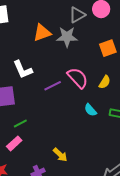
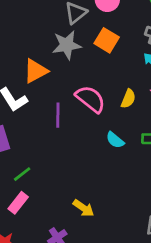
orange triangle: (42, 33) -> (36, 71), moved
orange square: (108, 48) -> (107, 40), moved, turned -30
purple line: (53, 86) -> (58, 115), turned -54

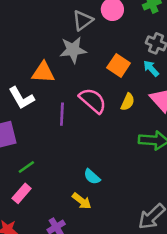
orange square: (107, 40) -> (119, 65), moved
orange triangle: (36, 71) -> (43, 72), turned 30
cyan semicircle: (115, 140) -> (92, 177), moved

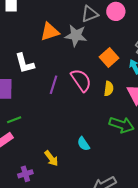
orange triangle: (43, 72) -> (50, 32), moved, turned -36
yellow semicircle: (128, 102) -> (109, 89), turned -32
cyan semicircle: (92, 177) -> (83, 144), moved

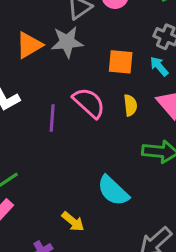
orange square: (109, 58) -> (121, 62), turned -30
cyan semicircle: (83, 144) -> (113, 191), size x1.6

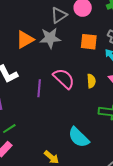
orange square: (121, 62) -> (89, 42), moved

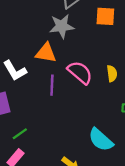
orange triangle: (25, 40) -> (46, 53), moved, turned 42
orange square: (89, 42) -> (105, 16), moved

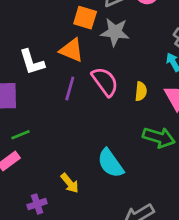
orange square: (105, 16) -> (85, 18), moved
gray star: (62, 26) -> (115, 32), moved

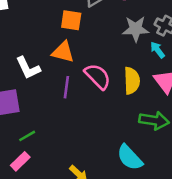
gray star: (115, 32) -> (136, 29), moved
yellow semicircle: (141, 91) -> (132, 81), size x1.5
cyan semicircle: (110, 163) -> (130, 158), moved

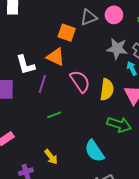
purple line: (66, 87) -> (42, 84), moved
green line: (27, 136) -> (54, 115), moved

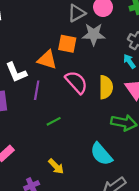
orange square: (67, 33) -> (67, 44), moved
gray star: (117, 49) -> (94, 34), moved

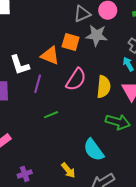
pink semicircle: (76, 82) -> (76, 79), turned 70
yellow arrow: (56, 166) -> (68, 170), moved

